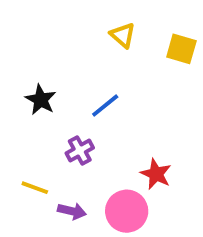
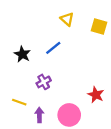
blue line: (105, 106) -> (53, 48), moved
red star: (156, 174) -> (96, 95), moved
purple arrow: (72, 211) -> (39, 115), turned -104

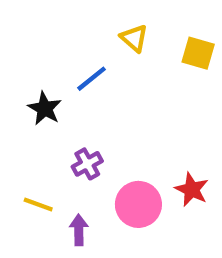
blue line: (53, 48) -> (92, 79), moved
pink circle: (69, 115) -> (138, 204), moved

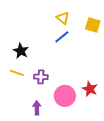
blue line: (92, 79) -> (62, 37), moved
purple cross: (87, 164) -> (41, 77), turned 32
yellow line: (38, 204) -> (17, 73), moved

